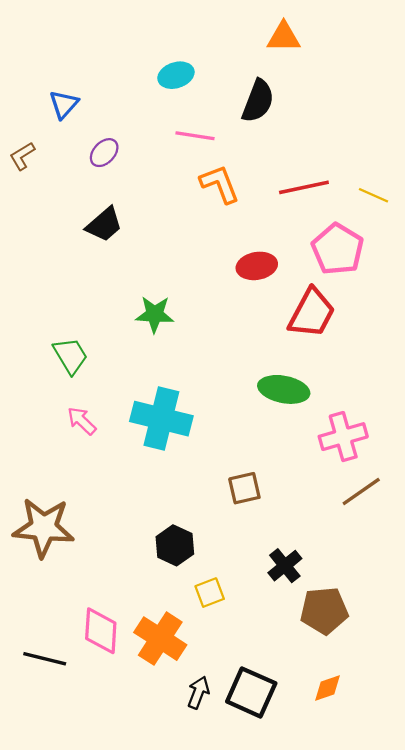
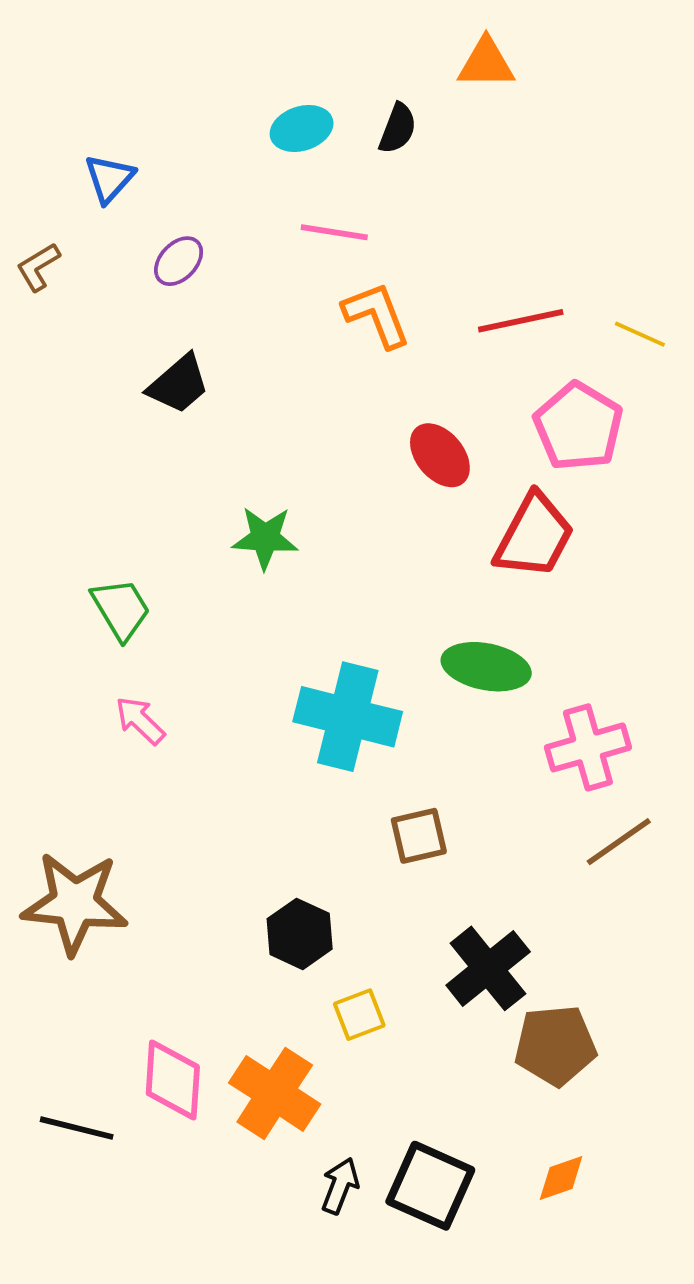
black semicircle: (258, 101) -> (398, 128), moved, size x0.7
red ellipse: (257, 266) -> (440, 455), turned 60
cyan cross: (161, 419) -> (348, 717), moved
black cross: (285, 566) -> (488, 968), size x1.4

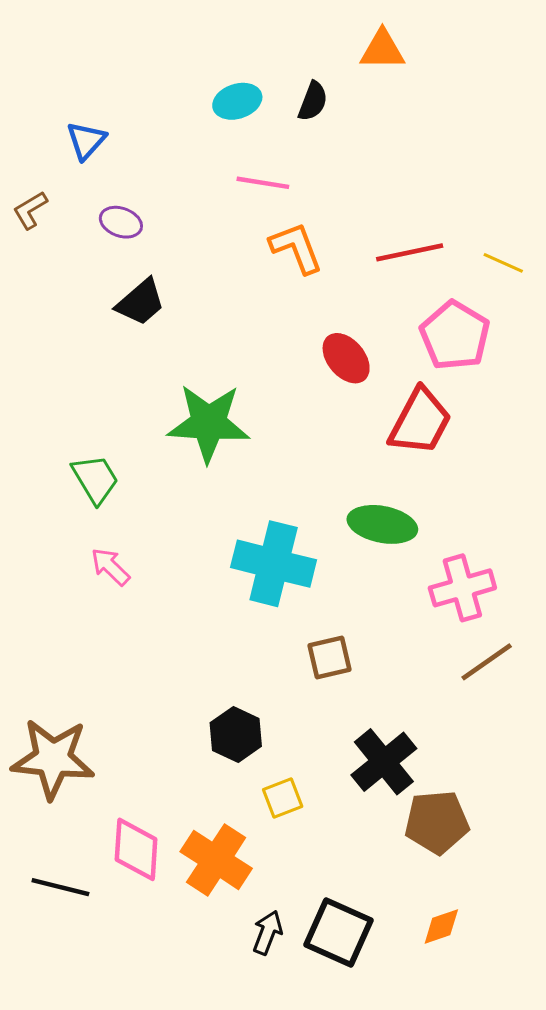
purple ellipse: (179, 261) -> (121, 222), moved, turned 66
green star: (265, 538) -> (209, 423), size x1.6
brown star: (75, 903) -> (53, 759), moved

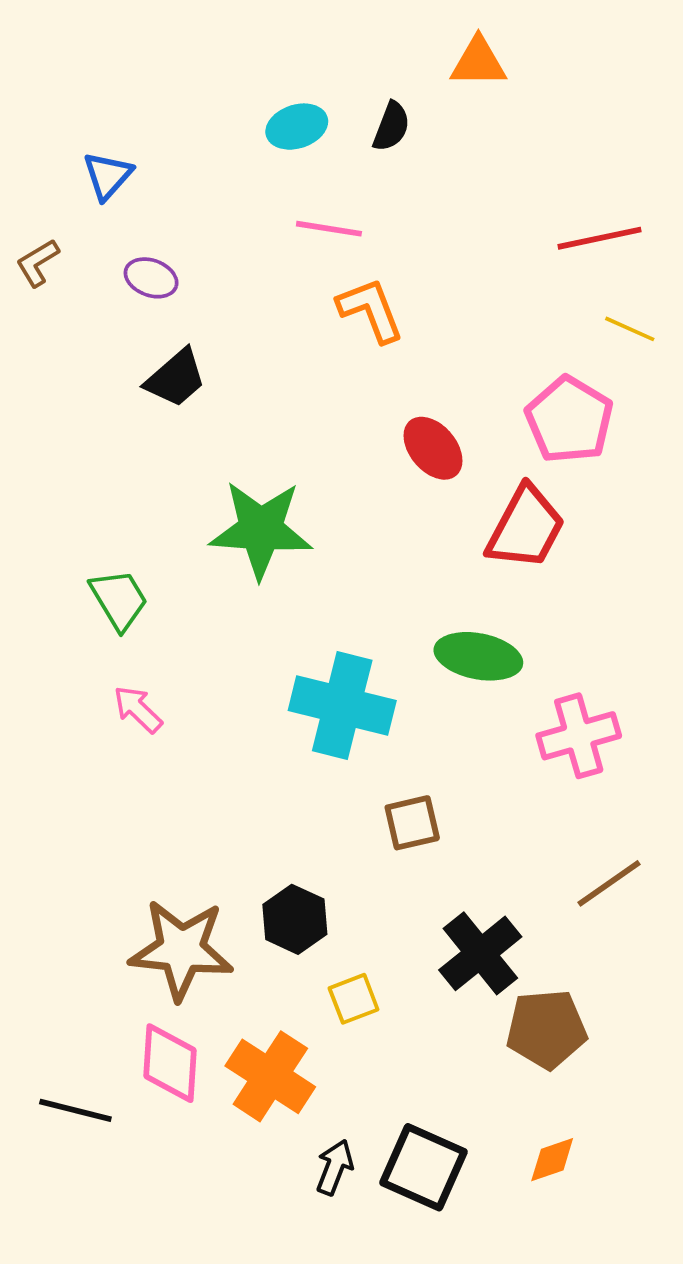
red line: (410, 252) -> (600, 238), moved
brown line: (487, 662) -> (609, 883), moved
brown star: (53, 759) -> (181, 950), moved

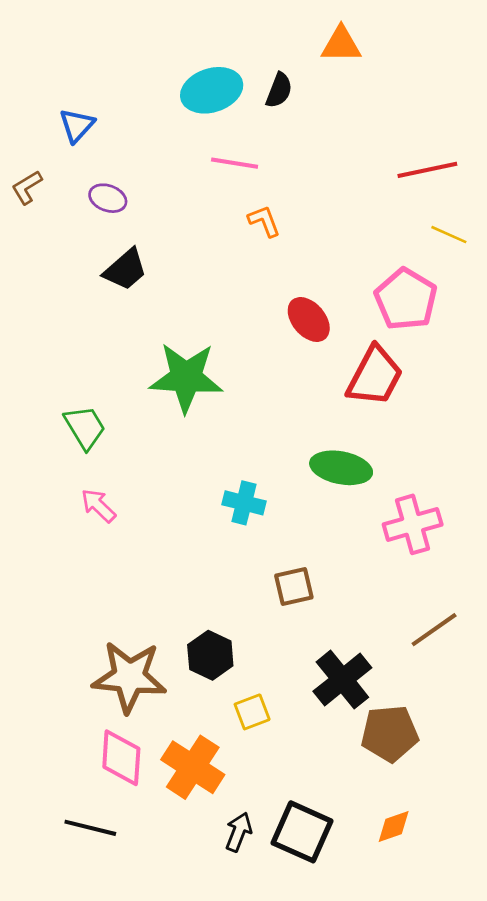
cyan ellipse: (297, 127) -> (212, 90), size x1.4
orange L-shape: (371, 310) -> (264, 221), size x0.7
cyan cross: (342, 706) -> (244, 503), size x0.6
black line: (75, 1110) -> (90, 828), moved

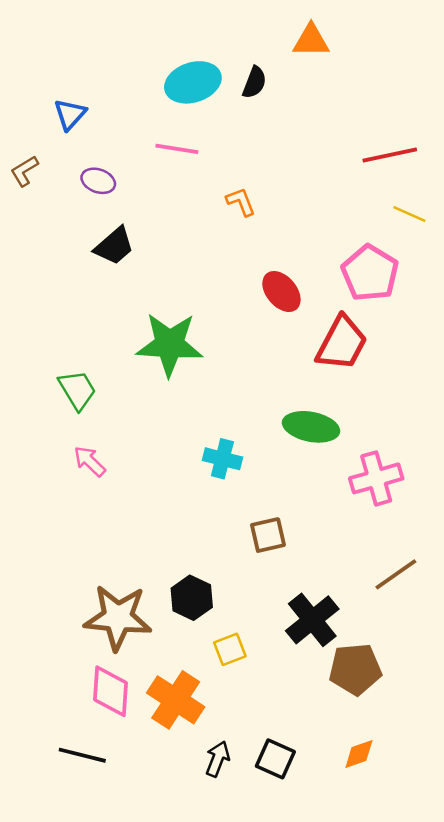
pink line: (235, 163) -> (177, 149), moved
black square: (302, 832) -> (275, 759), size x0.7

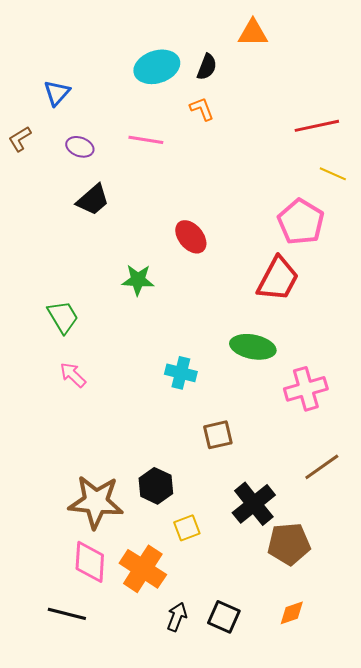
pink line: (177, 149) -> (146, 140), moved
orange L-shape: (241, 202) -> (202, 109), moved
red ellipse: (281, 292) -> (191, 237), moved
green star: (170, 344) -> (138, 280), size x0.6

